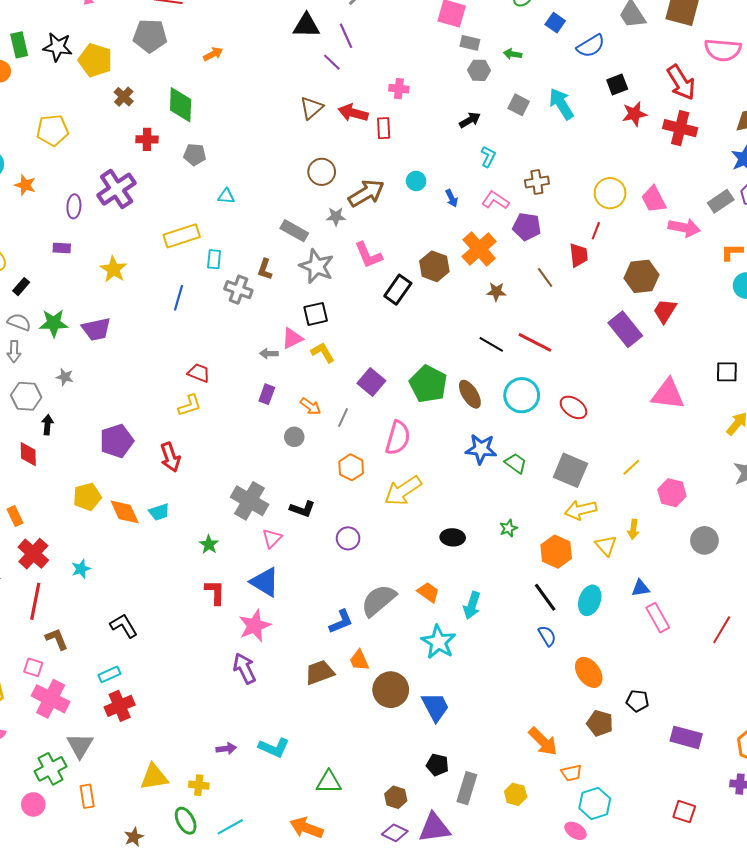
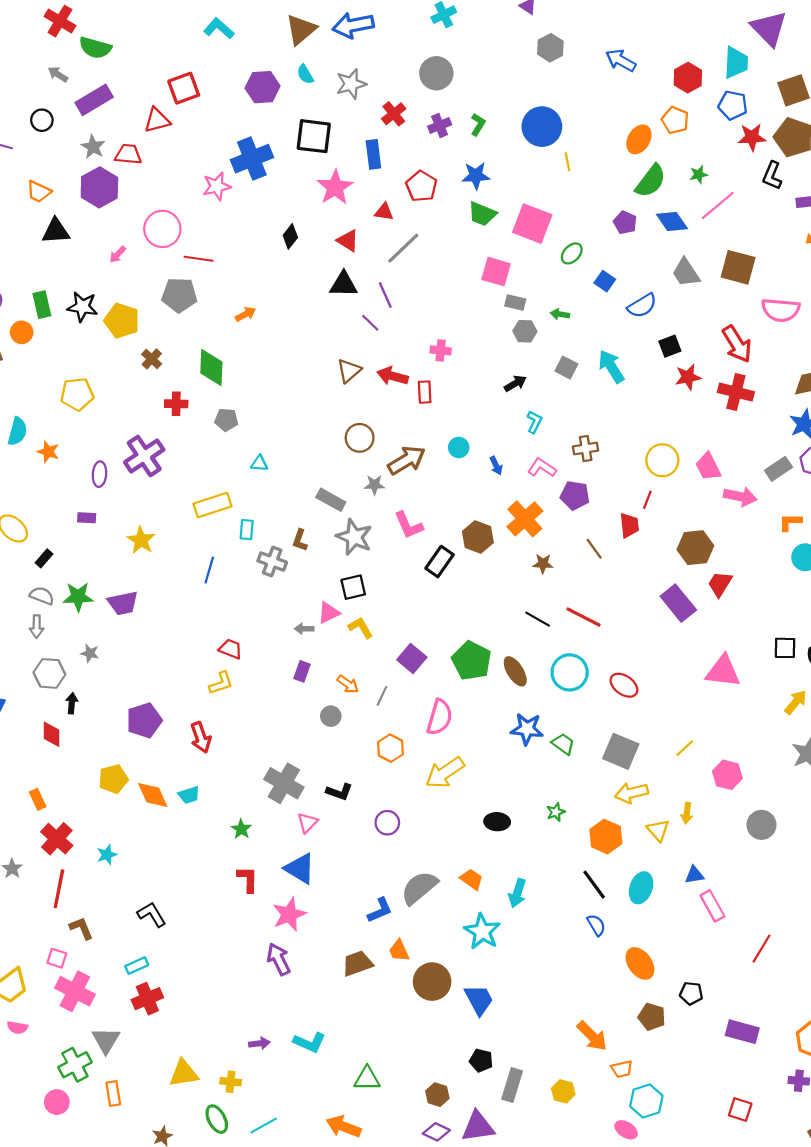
red line: (722, 630) -> (762, 949), moved

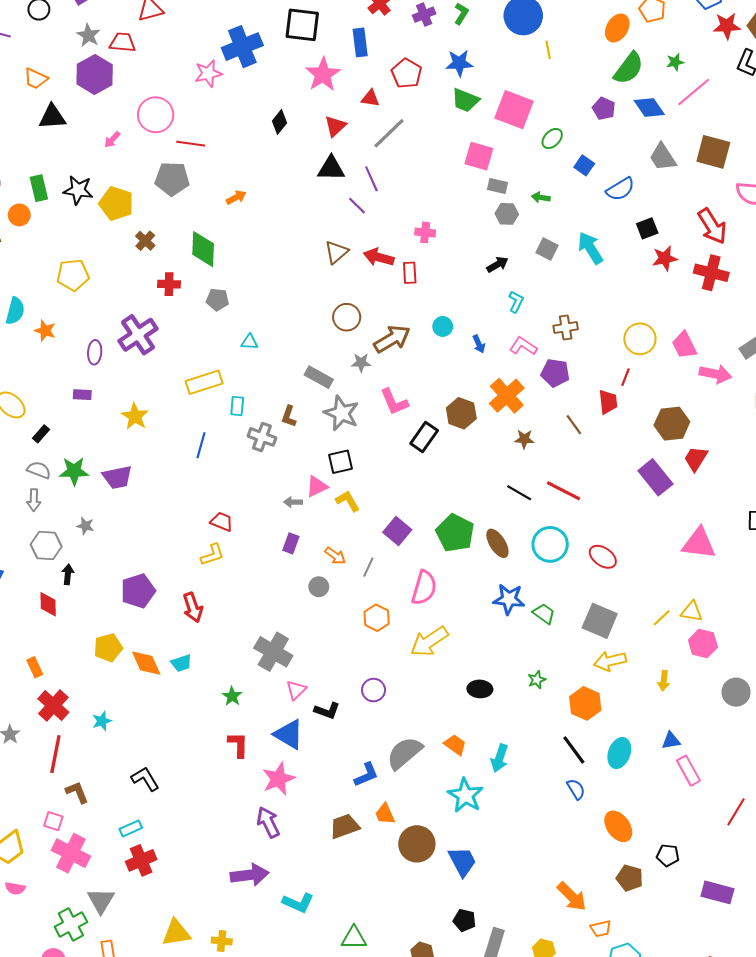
red triangle: (348, 241) -> (335, 126), turned 45
black L-shape: (339, 792) -> (327, 711), moved
yellow triangle: (658, 830) -> (692, 612), moved, turned -40
purple arrow: (259, 1043) -> (250, 875), moved, size x1.8

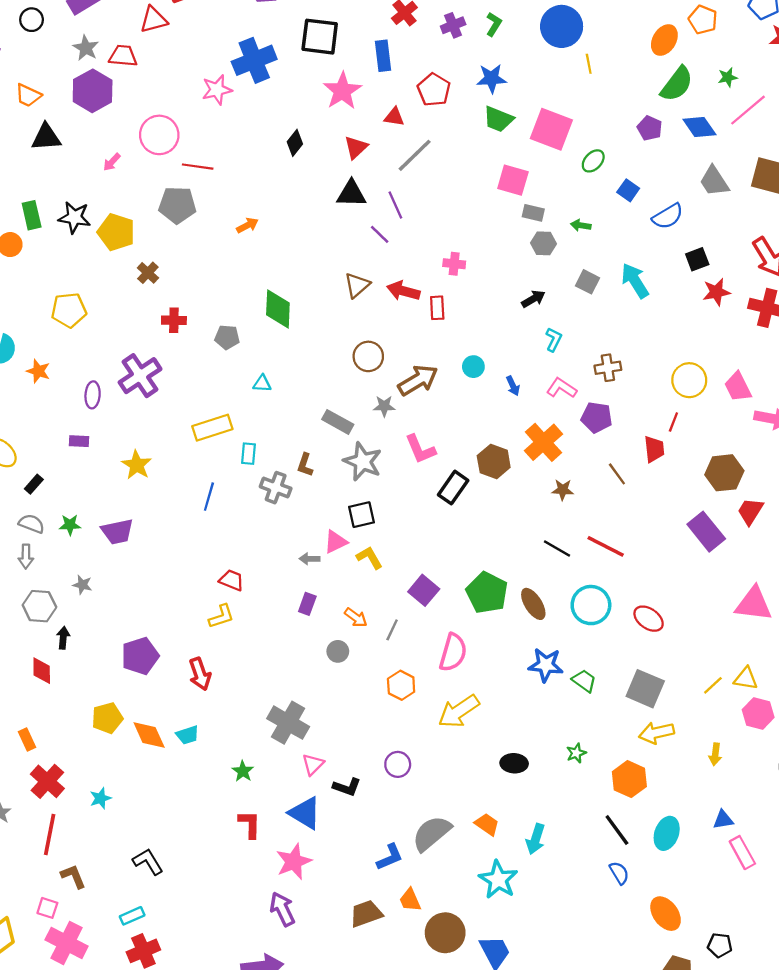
green diamond: (203, 249) -> (278, 309), moved
green star: (74, 471) -> (70, 525), size x0.7

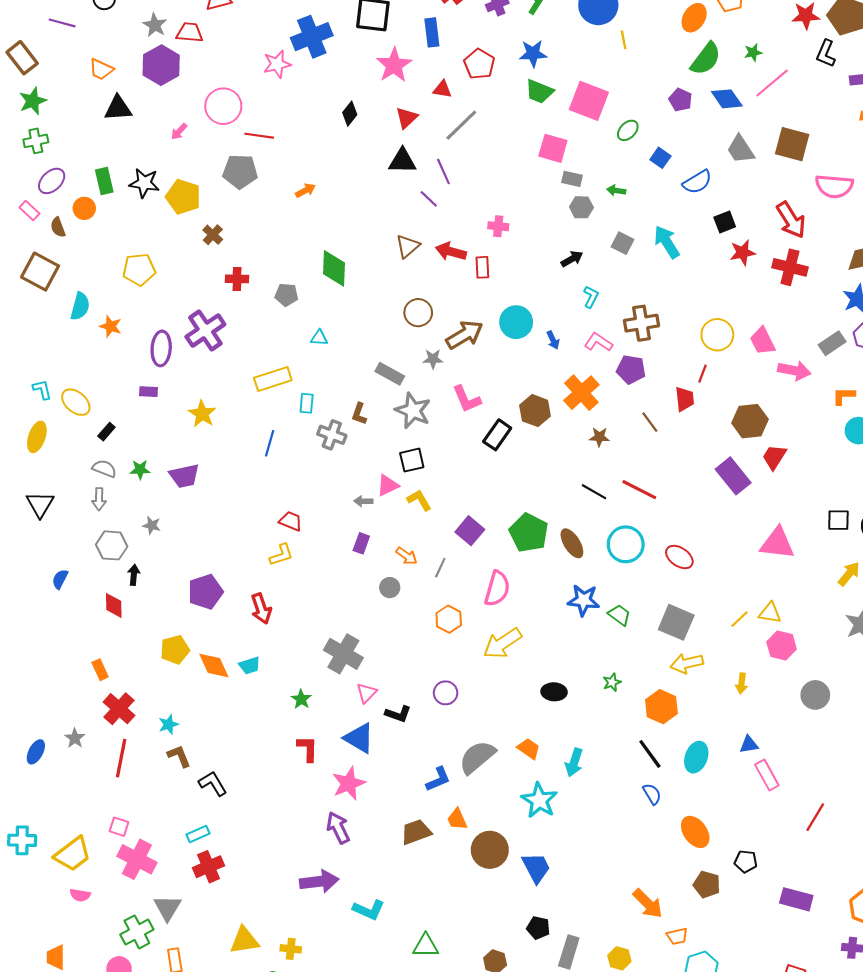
cyan circle: (473, 367) -> (516, 322), size x1.6
brown cross: (608, 368) -> (641, 323), size x1.4
purple ellipse: (93, 395) -> (161, 348), size x1.4
brown L-shape: (73, 876) -> (179, 756), moved

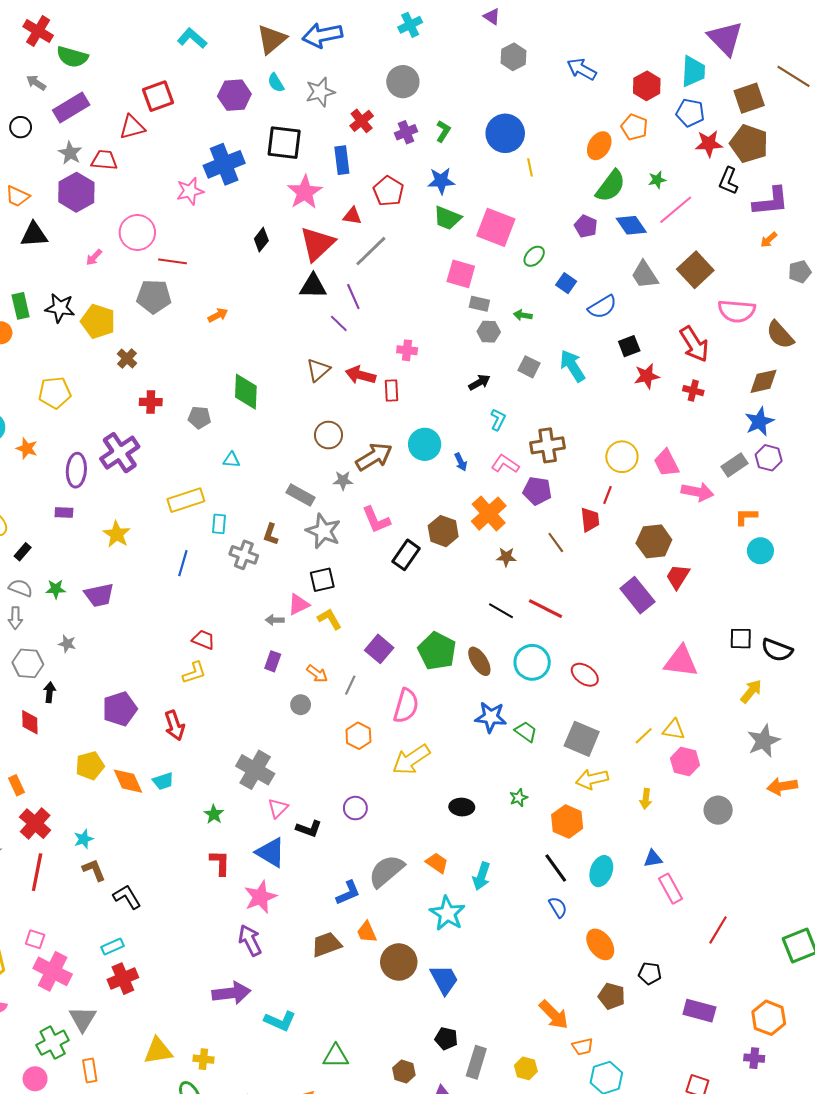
red triangle: (407, 118) -> (317, 244), size x1.6
brown square: (792, 144) -> (695, 270), turned 32
red cross: (790, 267) -> (693, 391), size x0.6

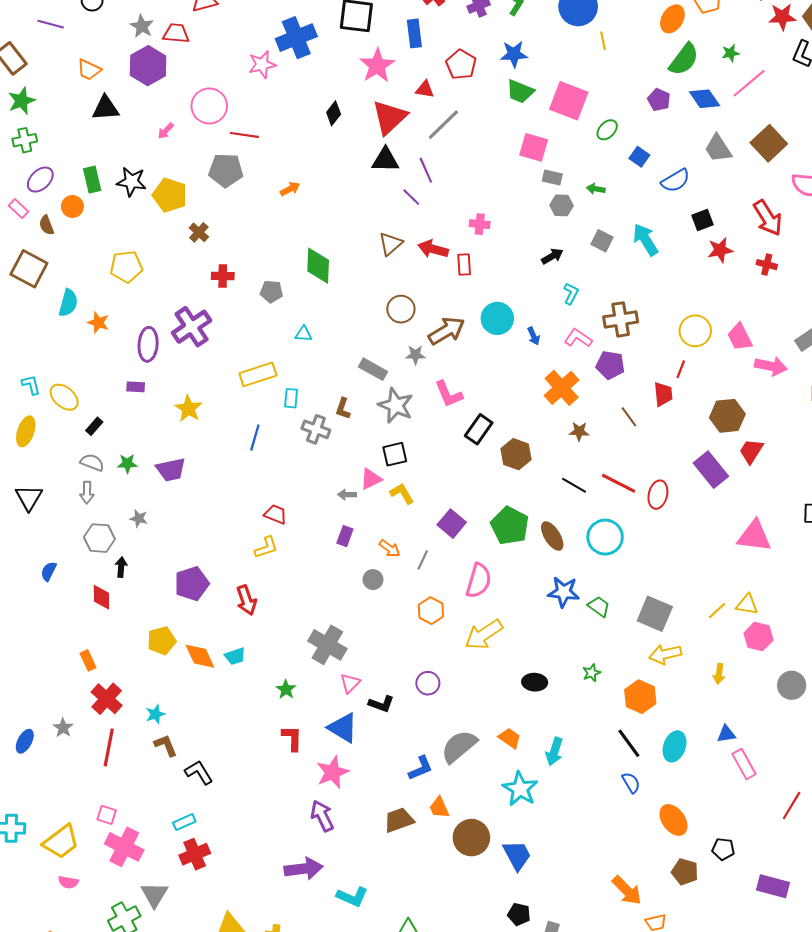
brown hexagon: (443, 531) -> (516, 454), moved
red ellipse: (585, 675) -> (658, 495), moved, turned 68

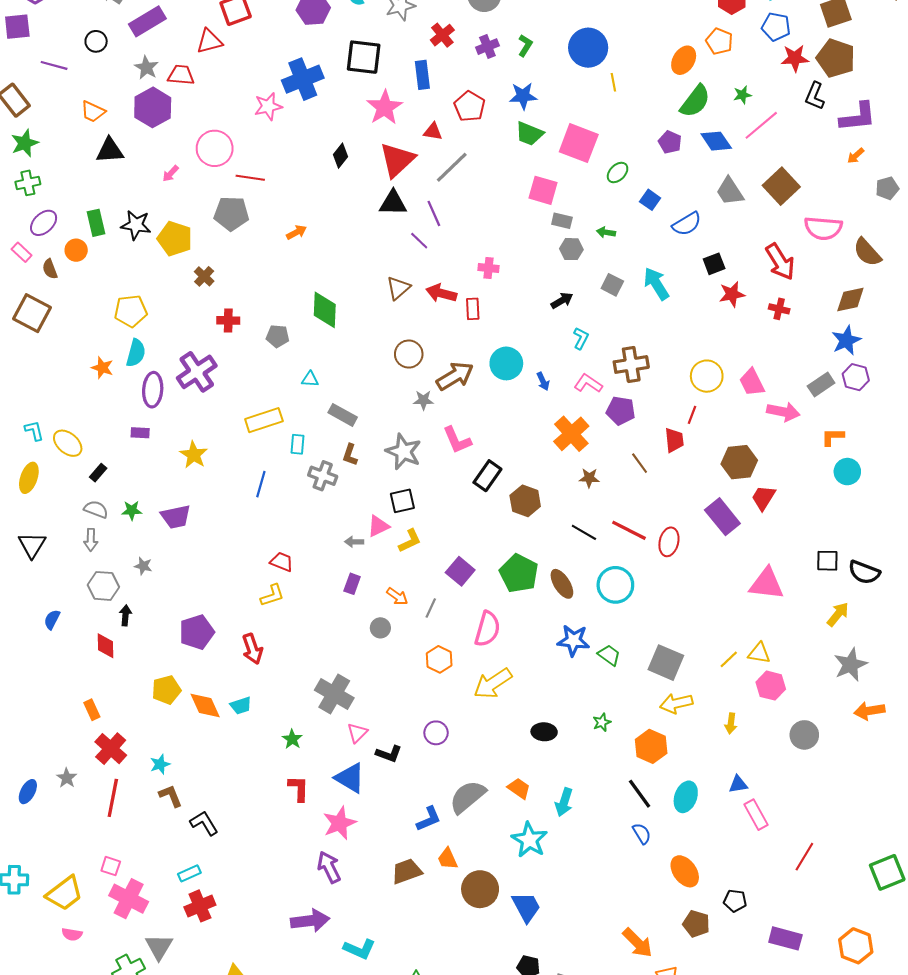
cyan semicircle: (68, 303) -> (136, 353), moved
gray rectangle: (373, 369) -> (343, 415), moved
yellow L-shape: (402, 494) -> (410, 541), turned 95

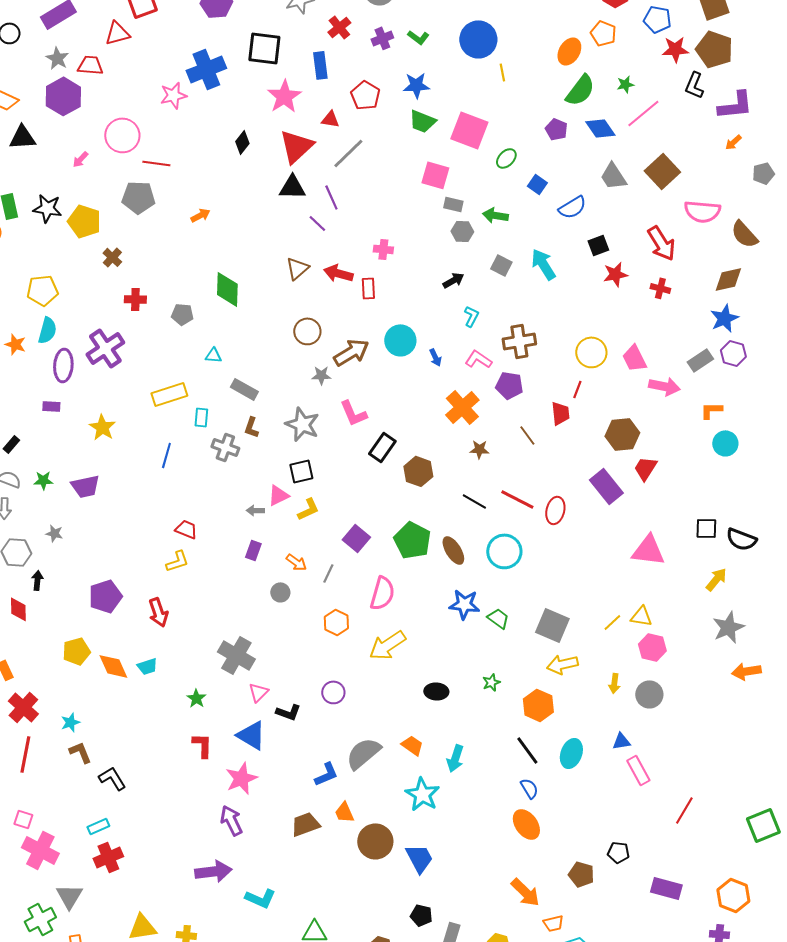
green L-shape: (525, 46) -> (418, 37), turned 95
green arrow: (606, 232) -> (495, 215), size x1.4
gray circle: (804, 735) -> (649, 694), moved
orange ellipse: (685, 871) -> (526, 824), moved

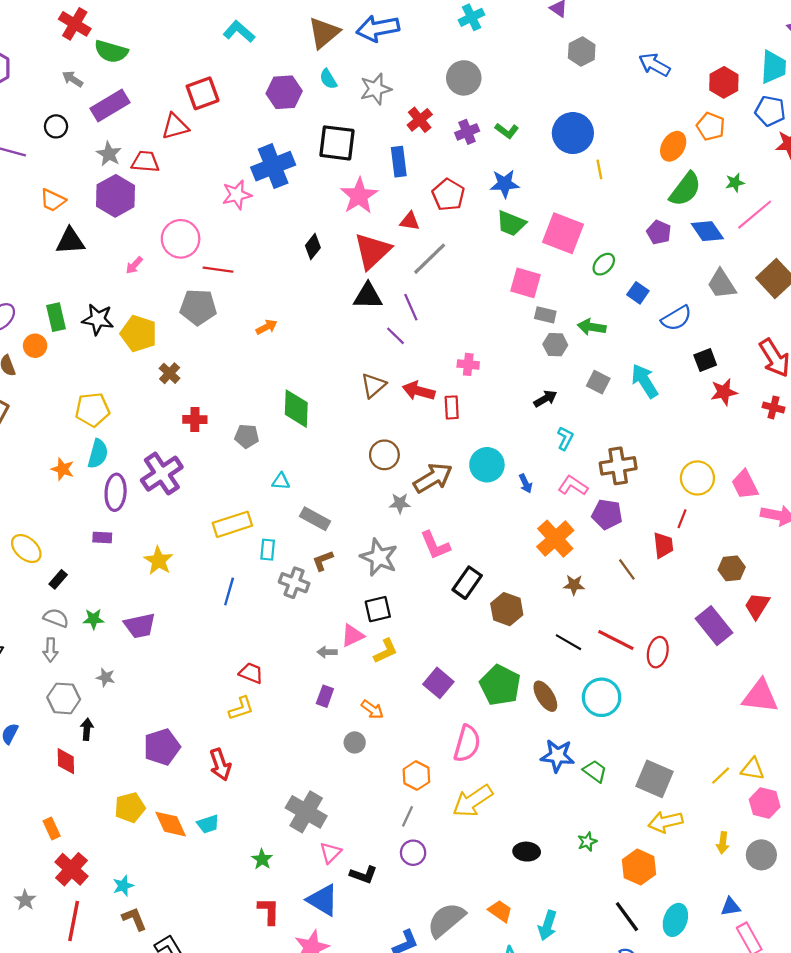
brown L-shape: (251, 427) -> (323, 561), turned 50
brown hexagon: (622, 434) -> (732, 568), size x0.7
gray line: (328, 573) -> (408, 816), moved

